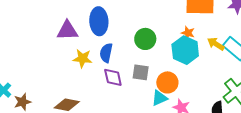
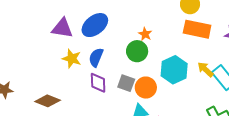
blue ellipse: (99, 21) -> (95, 25), turned 44
orange star: (188, 33) -> (145, 34), moved
orange circle: (167, 82) -> (146, 88), moved

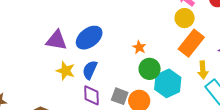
orange rectangle: (197, 29) -> (191, 43), turned -64
green circle: (137, 51) -> (150, 69), moved
yellow arrow: (205, 69) -> (203, 70), moved, turned -138

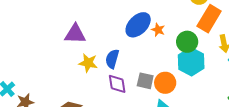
blue ellipse: (89, 38) -> (138, 25), moved
green circle: (150, 69) -> (187, 42), moved

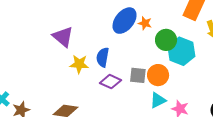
purple triangle: (75, 34) -> (63, 37), turned 45
green circle: (187, 42) -> (166, 40), moved
purple diamond: (117, 84) -> (110, 82), turned -50

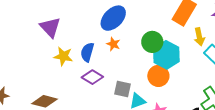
orange star: (145, 23) -> (113, 44), moved
gray square: (138, 75) -> (122, 89), moved
orange circle: (158, 75) -> (158, 76), moved

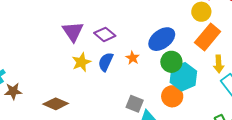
blue ellipse: (113, 18) -> (162, 39), moved
yellow star: (63, 56) -> (81, 62), turned 30
purple diamond: (92, 77) -> (105, 34), moved

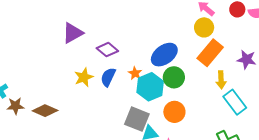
purple triangle: (73, 32) -> (73, 33), moved, turned 35
cyan hexagon: (183, 77) -> (150, 87), moved
brown diamond: (56, 104) -> (45, 111), moved
gray square: (135, 104) -> (137, 119), size x1.4

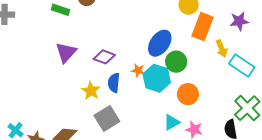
gray square: (137, 119) -> (107, 118), moved, turned -35

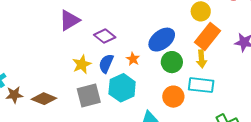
yellow arrow: (222, 49) -> (202, 59), moved
cyan rectangle: (242, 65) -> (201, 85), moved, turned -45
cyan hexagon: (157, 78) -> (122, 88), moved

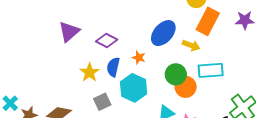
yellow arrow: (202, 59) -> (191, 45), moved, turned -54
green circle: (172, 62) -> (176, 74), moved
gray square: (89, 96) -> (102, 102), size x0.7

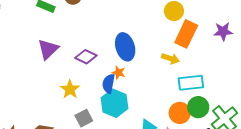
blue ellipse: (163, 33) -> (125, 47), moved, turned -56
blue semicircle: (113, 67) -> (109, 84), moved
green circle: (176, 74) -> (198, 107), moved
orange circle: (186, 87) -> (180, 113), moved

